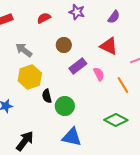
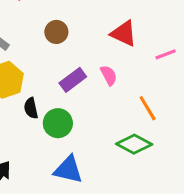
purple rectangle: (78, 66) -> (73, 80), moved
orange line: (123, 85) -> (148, 108), moved

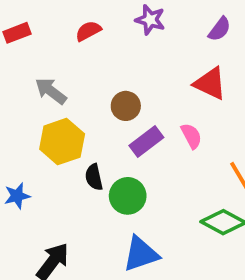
brown circle: (56, 32) -> (126, 106), moved
blue triangle: (68, 170) -> (141, 254), turned -32

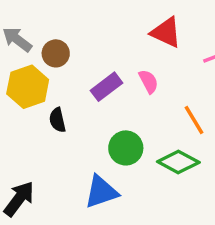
brown circle: (126, 106) -> (56, 53), moved
green circle: (128, 196) -> (126, 148), moved

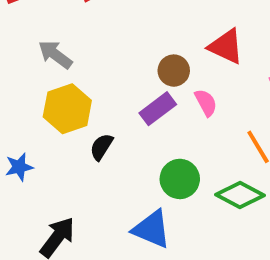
brown circle: (56, 53) -> (174, 71), moved
black semicircle: (57, 120) -> (101, 147), turned 45
blue triangle: (101, 192) -> (152, 229), turned 42

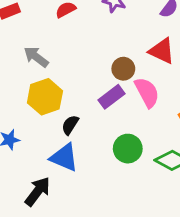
pink semicircle: (206, 103) -> (147, 92), size x1.5
blue triangle: (152, 229) -> (64, 157), moved

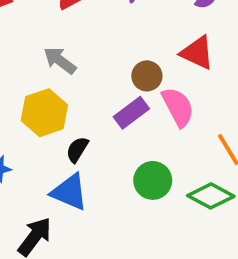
gray arrow: (36, 57) -> (60, 60), moved

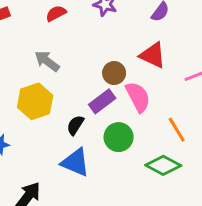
black semicircle: (77, 149) -> (75, 125), moved
green circle: (153, 180) -> (119, 137), moved
blue triangle: (70, 192) -> (75, 162), moved

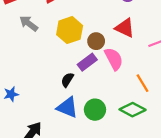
gray arrow: (47, 61) -> (29, 23), moved
yellow hexagon: (35, 101) -> (70, 30), moved
green circle: (119, 137) -> (95, 110), moved

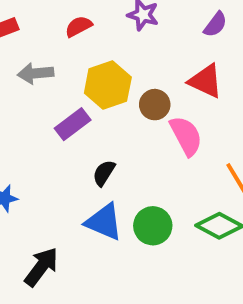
gray arrow: (29, 23) -> (35, 73), turned -42
purple rectangle: (87, 62) -> (73, 124), moved

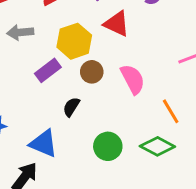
red triangle: (206, 81) -> (117, 24), moved
brown circle: (155, 105) -> (92, 72), moved
blue triangle: (104, 222) -> (44, 143), moved

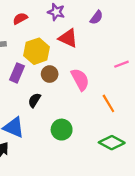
purple rectangle: (48, 70) -> (17, 73), turned -30
green diamond: (157, 146) -> (112, 143), moved

